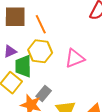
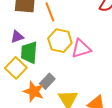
yellow hexagon: (40, 51) -> (60, 41), moved

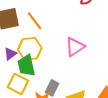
yellow hexagon: (60, 41) -> (30, 49), moved

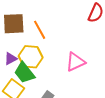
green trapezoid: (26, 66) -> (24, 73), turned -35

